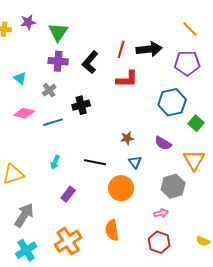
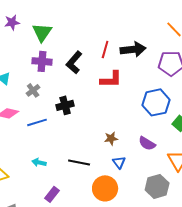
cyan arrow: (55, 162) -> (39, 162), turned 80

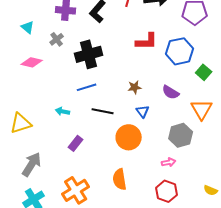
red L-shape: (111, 79) -> (147, 41), moved
black cross: (65, 105) -> (89, 54), size x1.5
blue line: (37, 122) -> (87, 87), moved

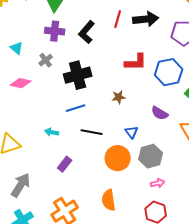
brown star: (135, 87) -> (119, 97), moved
gray hexagon: (181, 135) -> (151, 156), moved

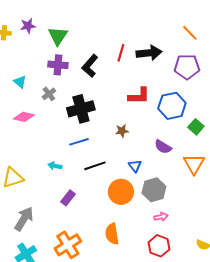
black line: (92, 132) -> (95, 166), turned -30

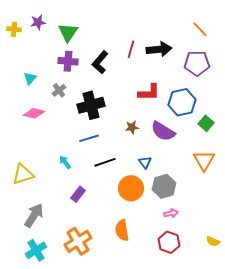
cyan triangle: (20, 82) -> (30, 78), turned 32
purple semicircle: (163, 147) -> (163, 131), moved, size x1.4
cyan arrow: (55, 166) -> (65, 162), turned 40

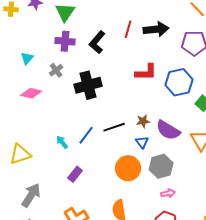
brown star: (132, 127) -> (143, 121), moved
purple semicircle: (163, 131) -> (168, 130), moved
blue line: (89, 138) -> (86, 135), moved, turned -36
black line: (105, 162) -> (114, 127), moved

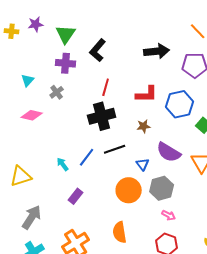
red line: (128, 29) -> (106, 87), moved
black L-shape: (97, 42) -> (98, 50), moved
black cross: (88, 85) -> (102, 116), moved
brown star: (143, 121) -> (144, 126), moved
pink arrow: (168, 193) -> (169, 215), turned 40

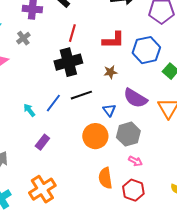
orange semicircle: (120, 232) -> (105, 178), moved

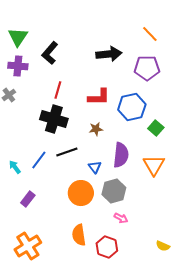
black cross: (68, 62) -> (54, 119), turned 32
purple semicircle: (135, 98) -> (121, 155), turned -115
orange semicircle: (105, 178) -> (79, 235), moved
red hexagon: (133, 190) -> (107, 247), moved

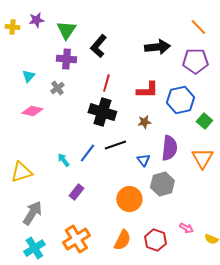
orange circle: (81, 193) -> (129, 199), moved
pink arrow: (121, 218) -> (186, 228), moved
orange semicircle: (79, 235) -> (122, 240), moved, turned -145

